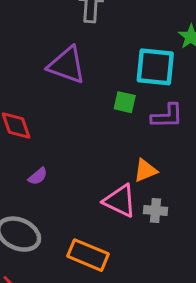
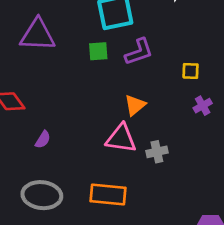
gray cross: (155, 211) -> (157, 152), moved

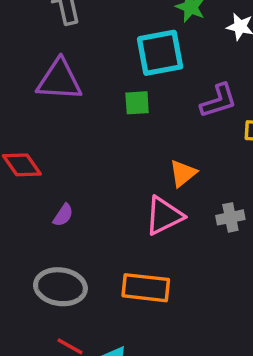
purple L-shape: (139, 52) -> (219, 101), moved
pink triangle: (121, 138) -> (164, 216), turned -36
gray cross: (157, 152) -> (230, 217), moved

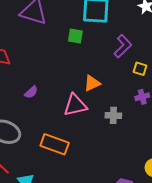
purple L-shape: (219, 101) -> (123, 46), turned -40
purple semicircle: (63, 215) -> (31, 92), moved

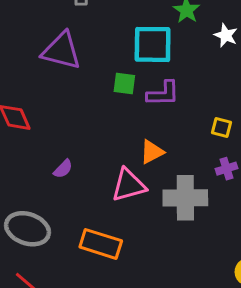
purple L-shape: (123, 46) -> (163, 94), moved, turned 45
gray cross: (113, 115) -> (185, 198), size x1.8

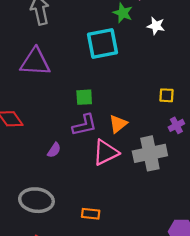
green square: (124, 83) -> (84, 97), moved
purple L-shape: (163, 94) -> (84, 125), moved
orange rectangle: (101, 244) -> (91, 214), moved, size x0.6

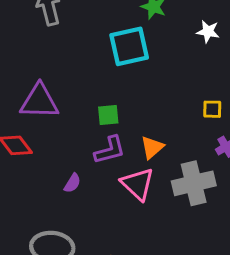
white star: (156, 26) -> (208, 32), moved
purple triangle: (35, 62) -> (39, 101), moved
pink triangle: (106, 152) -> (138, 184), turned -48

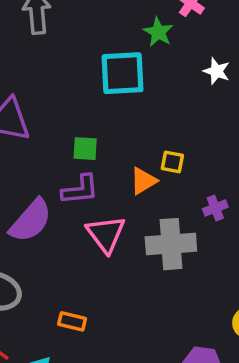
yellow square: (212, 109) -> (172, 162), moved
orange triangle: (152, 147) -> (143, 181), moved
purple semicircle: (72, 183) -> (31, 221), size x2.0

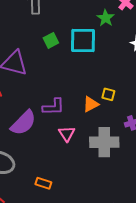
green square: (85, 149) -> (51, 40), moved, turned -35
pink triangle: (106, 234) -> (67, 134), size x0.7

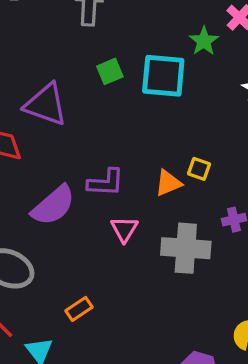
orange rectangle: (43, 183) -> (79, 309), turned -56

